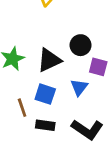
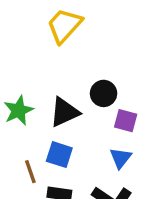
blue triangle: (79, 87) -> (121, 158), moved

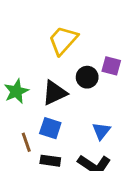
yellow trapezoid: (64, 25) -> (63, 40), moved
purple square: (126, 121) -> (111, 66), moved

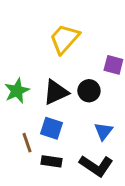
black circle: (87, 77) -> (89, 91), moved

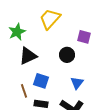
green star: (17, 91) -> (17, 32), moved
black triangle: (56, 92) -> (28, 56), moved

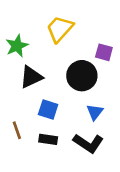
black circle: (67, 55) -> (82, 76), size x1.5
brown line: (24, 91) -> (17, 130), moved

